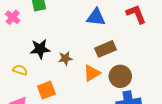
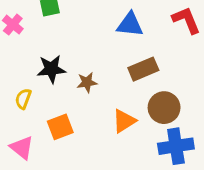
yellow semicircle: (20, 70) -> (23, 99), turned -88
orange triangle: (92, 73) -> (124, 121), moved

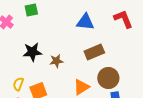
yellow semicircle: (23, 99) -> (18, 84), moved

